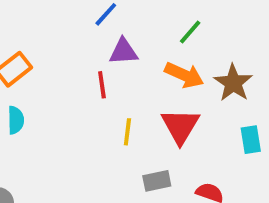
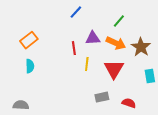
purple triangle: (123, 52) -> (93, 38), moved
yellow line: (127, 132) -> (87, 64), moved

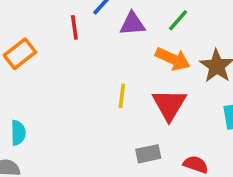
purple triangle: (93, 38) -> (132, 24), moved
red line: (74, 48) -> (74, 27), moved
cyan semicircle: (30, 66) -> (18, 133), moved

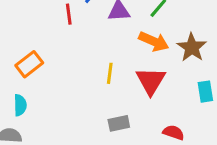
orange rectangle: (20, 54) -> (29, 64), moved
gray rectangle: (148, 154) -> (119, 123), moved

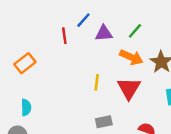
orange rectangle: (29, 64) -> (25, 63), moved

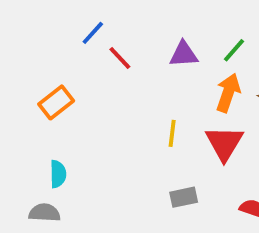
blue line: (83, 20) -> (93, 33), moved
red line: (64, 36) -> (120, 58), turned -35
orange arrow: (131, 57) -> (228, 93), turned -95

